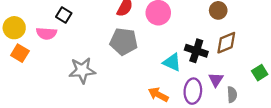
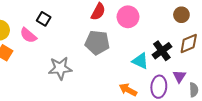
pink semicircle: (46, 33) -> (28, 35), turned 36
black cross: (196, 51) -> (162, 51), turned 36

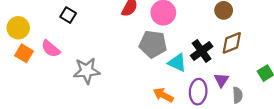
pink semicircle: (28, 35) -> (51, 49), moved
gray pentagon: (97, 42) -> (153, 44), moved

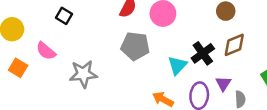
gray pentagon: (153, 44) -> (135, 46), moved
orange square: (24, 53) -> (18, 68), moved
cyan triangle: (177, 63) -> (177, 65), turned 48

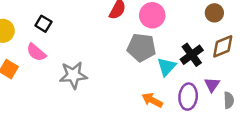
black square: (64, 16) -> (43, 24), moved
gray pentagon: (135, 46) -> (141, 48), moved

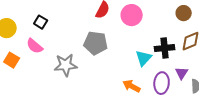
gray pentagon: (141, 48) -> (96, 43), moved
black cross: (192, 55) -> (165, 48), turned 30

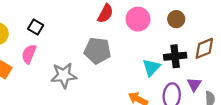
brown circle: (184, 13) -> (176, 19), moved
pink semicircle: (35, 46) -> (29, 54), turned 72

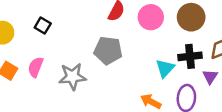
brown circle: (176, 19) -> (191, 17), size x1.5
pink semicircle: (29, 54) -> (36, 67), moved
purple triangle: (194, 84) -> (210, 77), moved

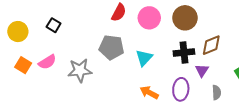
pink semicircle: (36, 67) -> (47, 62), turned -144
cyan triangle: (165, 68) -> (144, 58), moved

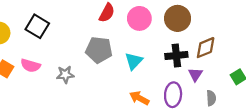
black square: (54, 25) -> (37, 26), size x1.5
pink semicircle: (47, 62) -> (31, 66), turned 48
gray star: (80, 70) -> (65, 75), size x0.7

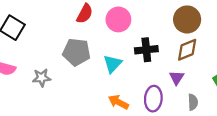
brown circle: (178, 18) -> (187, 19), moved
black cross: (176, 55) -> (146, 50), moved

